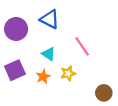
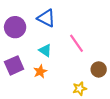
yellow star: (68, 73) -> (80, 89), moved
brown circle: (104, 93) -> (99, 69), moved

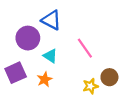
purple circle: (15, 27) -> (28, 38), moved
yellow star: (80, 89) -> (90, 86), moved

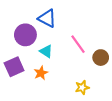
brown circle: (109, 77) -> (101, 58), moved
yellow star: (90, 86) -> (82, 87), moved

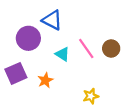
cyan triangle: (46, 51) -> (62, 54), moved
brown circle: (101, 58) -> (111, 48), moved

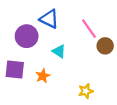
pink line: (86, 48) -> (89, 29), moved
purple square: (16, 73) -> (15, 70), turned 30

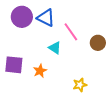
pink line: (89, 29) -> (71, 32), moved
purple circle: (27, 36) -> (22, 17), moved

